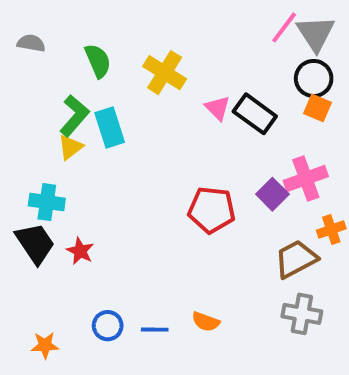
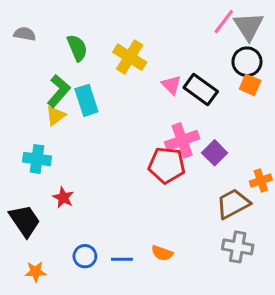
pink cross: (306, 178) -> (182, 140), moved
black trapezoid: (35, 243) -> (25, 221), moved

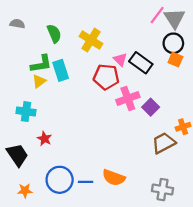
green L-shape: (59, 91) -> (41, 64), turned 40
red pentagon: (167, 165) -> (106, 77), moved
gray cross: (238, 247) -> (162, 190), moved
orange semicircle: (162, 253) -> (114, 178), size x1.5
blue circle: (85, 256) -> (60, 180), size x1.6

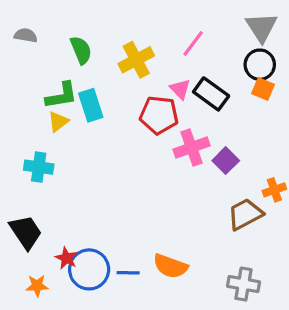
pink line: (157, 15) -> (193, 44), moved
yellow cross: (91, 40) -> (136, 60), turned 30
red star: (44, 139) -> (66, 258), moved

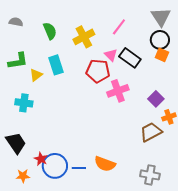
green L-shape: (61, 96) -> (18, 61), moved
purple square: (226, 161) -> (156, 99), moved

